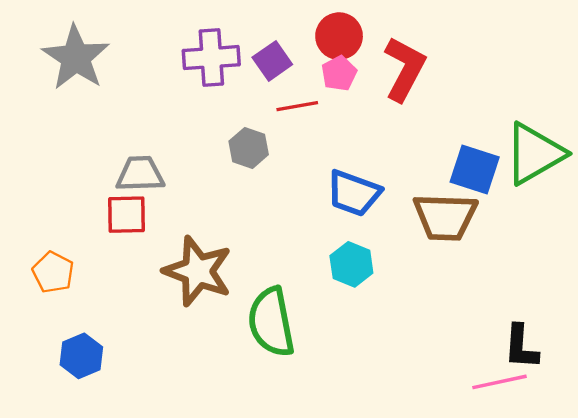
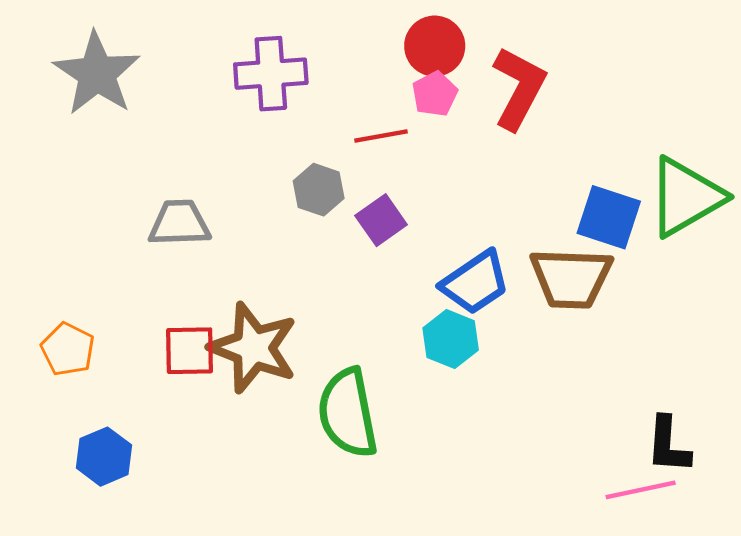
purple square: (272, 61) -> (381, 220), moved
blue trapezoid: (354, 193) -> (475, 283), moved, turned -54
red square: (127, 215) -> (190, 351), moved

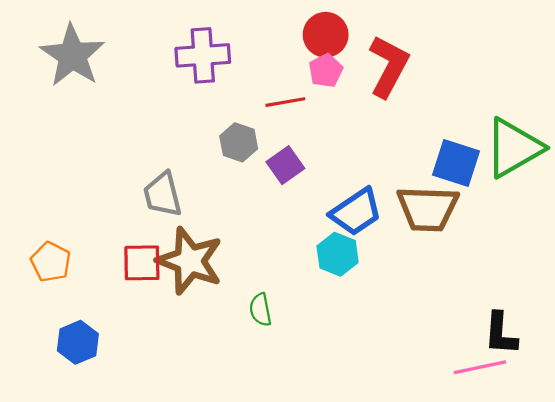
gray trapezoid: (179, 223) -> (163, 194), moved, turned -102
green semicircle: (348, 413) -> (260, 310), size x0.5

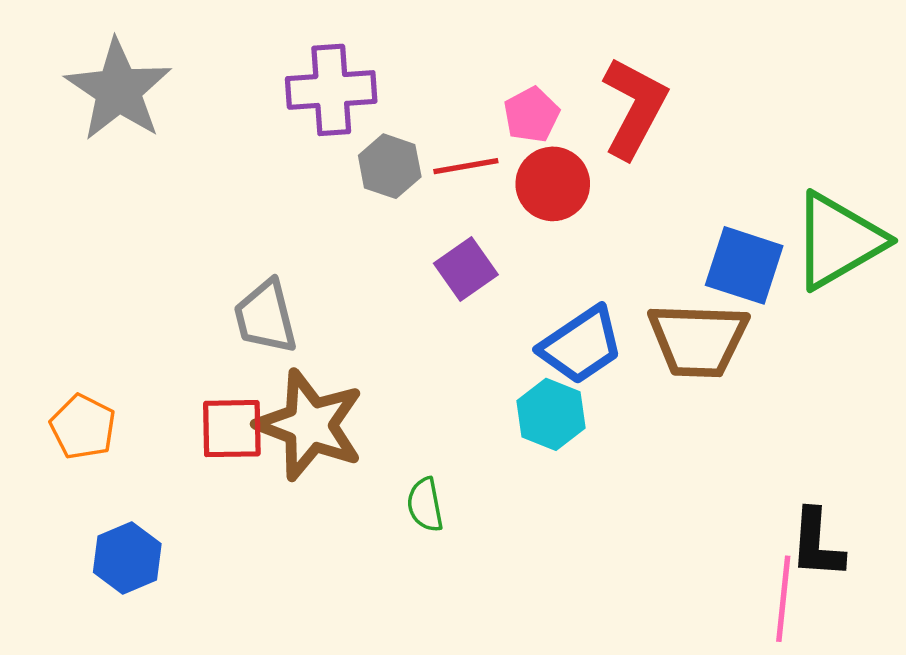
red circle: (326, 35) -> (553, 184), moved
gray hexagon: (239, 142) -> (390, 166), moved
pink line: (480, 367) -> (783, 599), turned -72

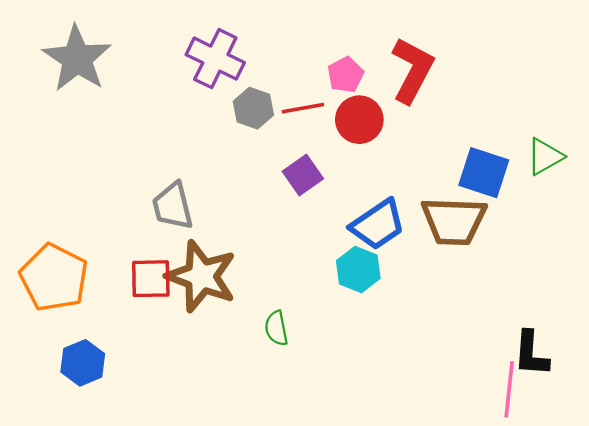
purple cross: (331, 90) -> (215, 59), turned 30
green triangle: (838, 241) -> (545, 157), size x0.6
orange pentagon: (83, 427) -> (54, 278), size x1.6

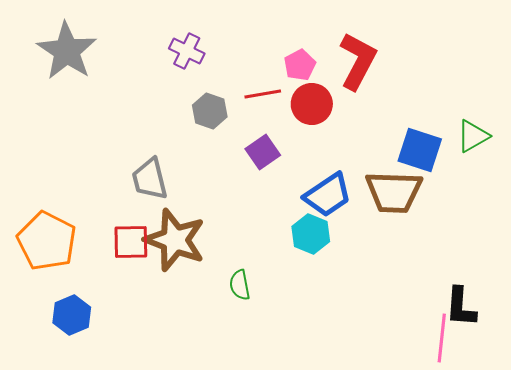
purple cross: (215, 59) -> (187, 51), size x0.7
gray hexagon: (253, 108) -> (210, 111), moved

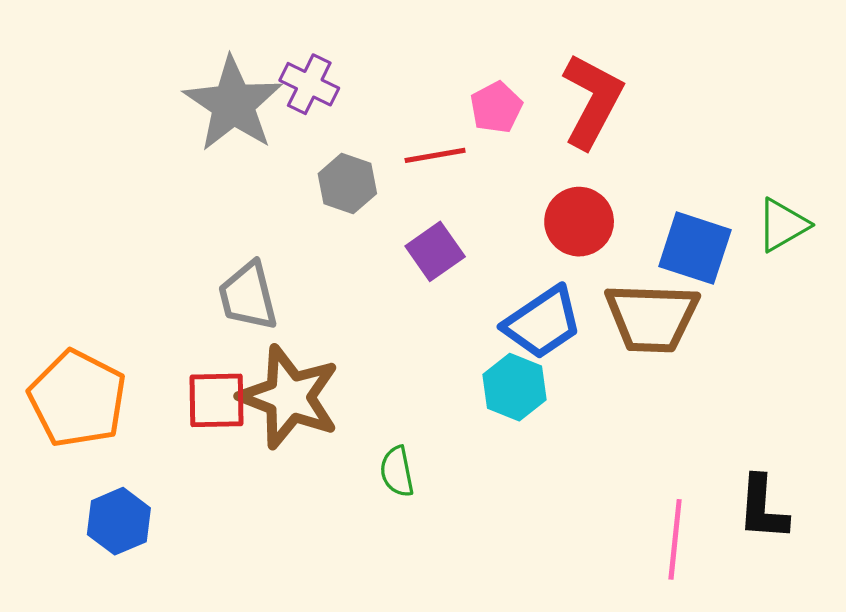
gray star: (67, 51) -> (233, 104), moved
red circle: (312, 104) -> (579, 222), moved
pink line: (442, 338) -> (675, 539), moved

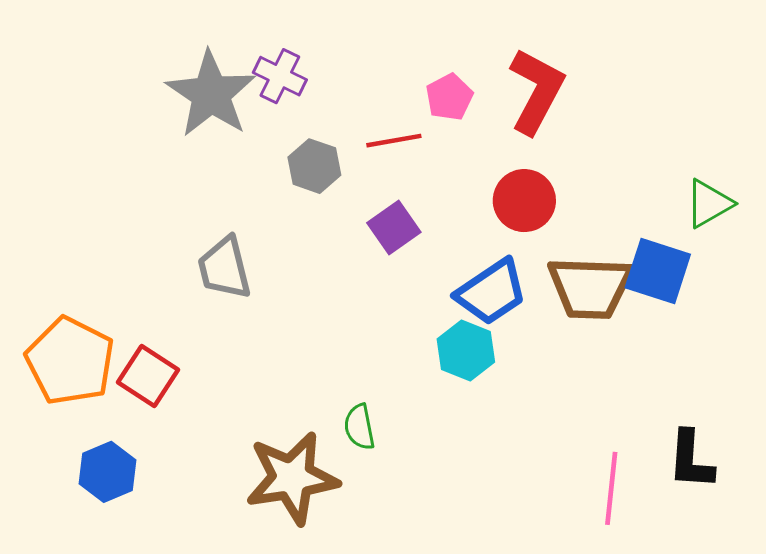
blue square: (695, 248) -> (658, 271), moved
brown star: (289, 397) -> (292, 478), moved, turned -30
red square: (217, 400) -> (148, 376), moved, turned 34

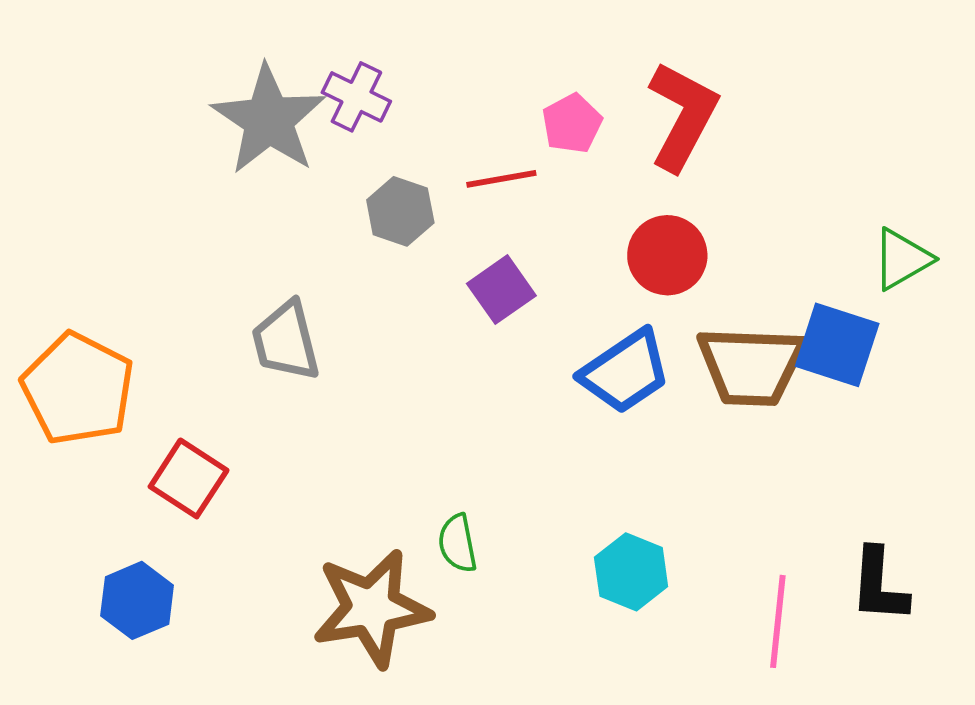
cyan hexagon: (466, 350) -> (631, 572), moved
orange pentagon: (70, 361) -> (78, 389), moved

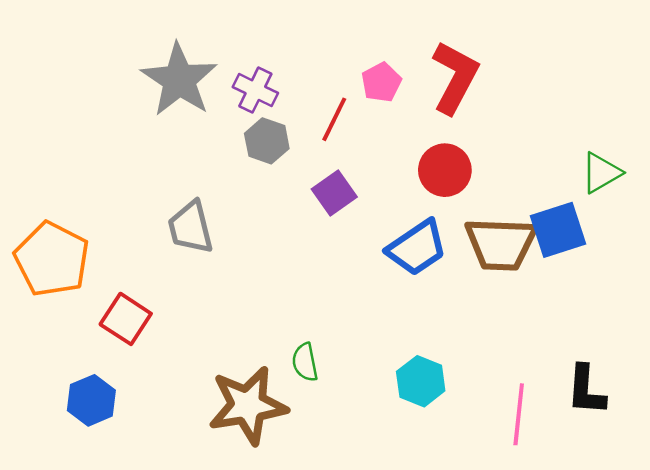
purple cross: (356, 97) -> (255, 90), moved
red line: (501, 179) -> (334, 119), turned -54
blue square: (837, 345) -> (558, 230), turned -36

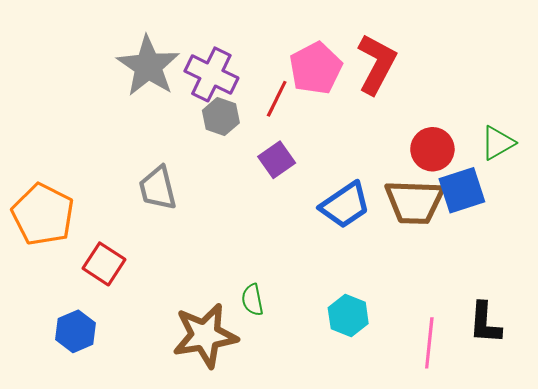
pink pentagon: (381, 82) -> (316, 68), size x1.6
purple cross: (255, 90) -> (211, 74), size x1.4
red circle: (445, 170) -> (432, 149), moved

